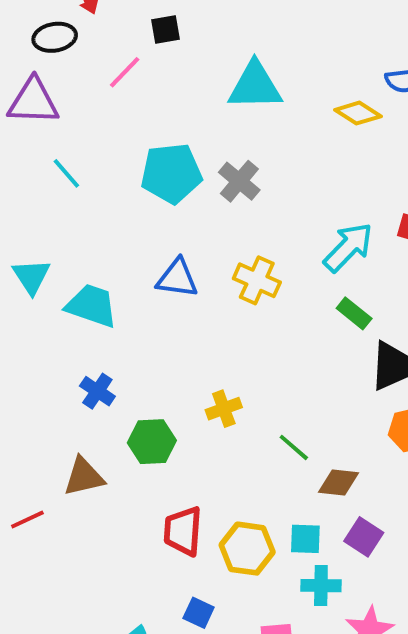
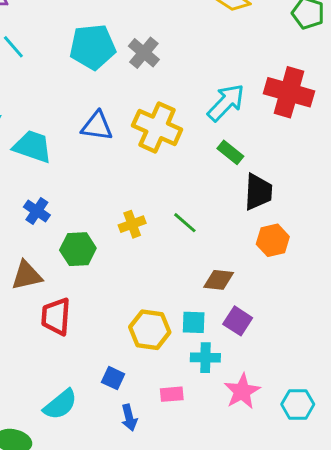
yellow cross: (257, 280) -> (157, 127), size x1.4
green line: (294, 447) -> (185, 223), moved
red trapezoid: (183, 531) -> (56, 317), moved

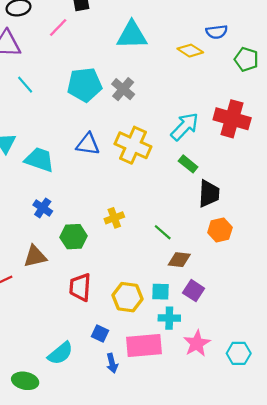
green line: (185, 223) -> (163, 232), moved
red trapezoid: (56, 317) -> (80, 287), moved
pink rectangle: (172, 394) -> (144, 346), size x2.0

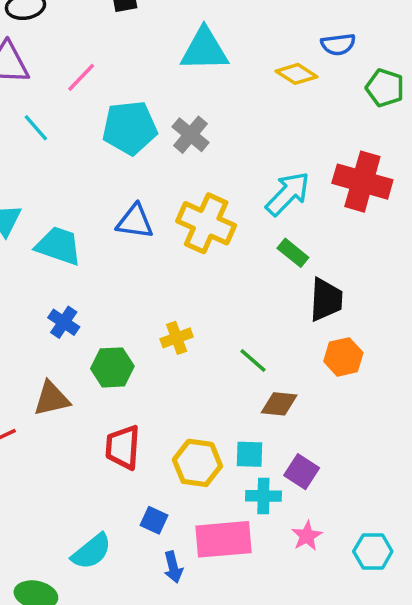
pink line: (58, 27) -> (81, 77), moved
purple square: (194, 291) -> (302, 472), moved
pink star: (197, 343) -> (307, 536), size x0.7

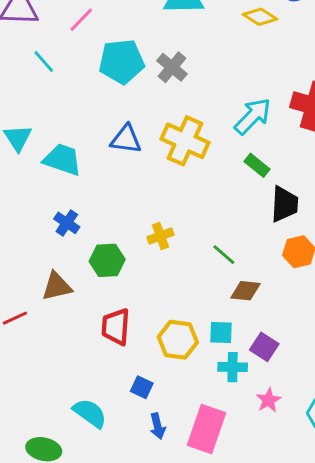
pink rectangle: (223, 539) -> (207, 429), moved, turned -66
cyan semicircle: (92, 551) -> (90, 413), turned -105

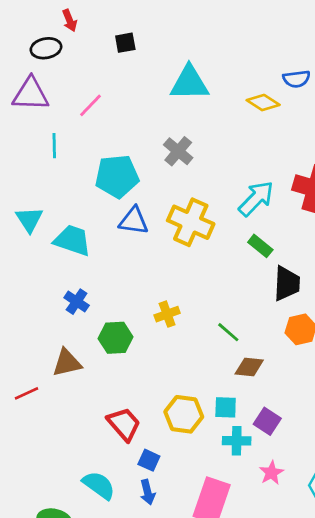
cyan line: (44, 62) -> (54, 146), turned 40
cyan pentagon: (122, 62) -> (117, 176), moved
red trapezoid: (116, 327) -> (124, 424), moved, turned 135
blue arrow: (158, 426) -> (148, 492), moved

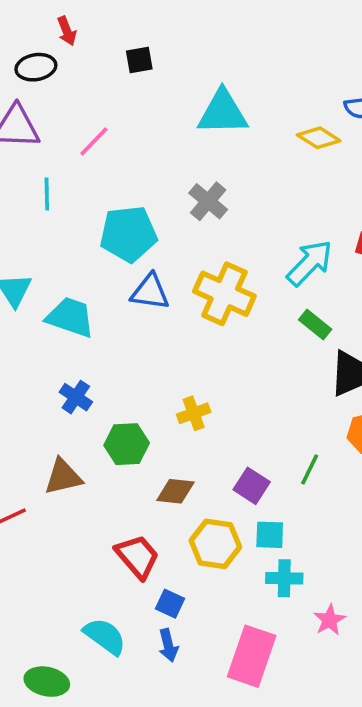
green line: (228, 332) -> (310, 470), moved, turned 75
brown diamond: (249, 367) -> (175, 491), moved
purple square: (267, 421) -> (252, 486), moved

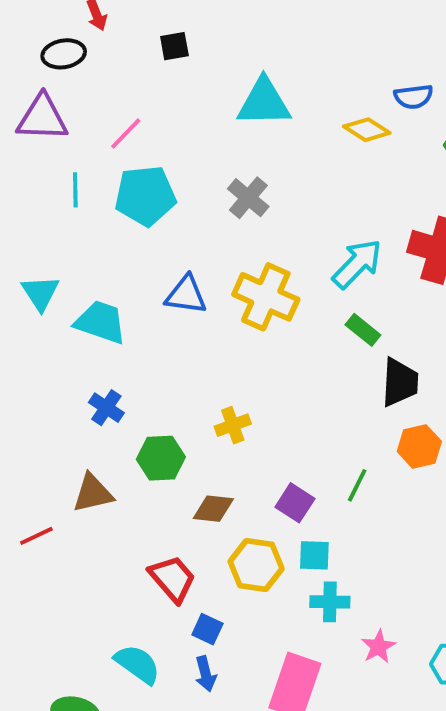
cyan pentagon: (128, 234) -> (145, 196), moved

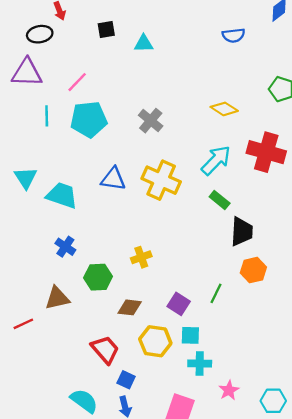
blue semicircle: (413, 97) -> (234, 35), moved
cyan triangle: (264, 102) -> (144, 44), moved, size x0.6
yellow diamond: (367, 130) -> (224, 109), moved

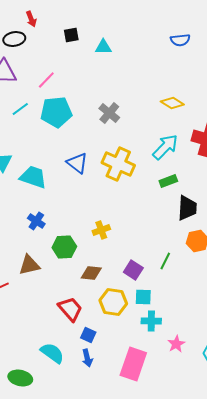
cyan line: (47, 116) -> (20, 109), turned 54
blue triangle: (113, 179) -> (77, 163), turned 30
green rectangle: (220, 200) -> (168, 181), turned -60

